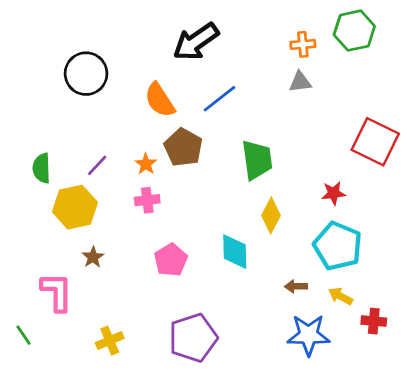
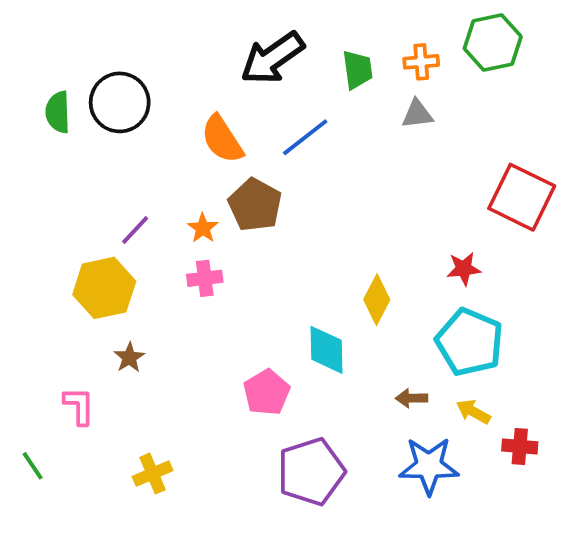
green trapezoid: (257, 160) -> (357, 70), moved, size x0.7
green semicircle: (42, 168) -> (58, 112), moved
pink pentagon: (171, 260) -> (267, 392), moved
pink L-shape: (57, 292) -> (79, 406), size x0.7
purple pentagon: (193, 338) -> (311, 472), moved

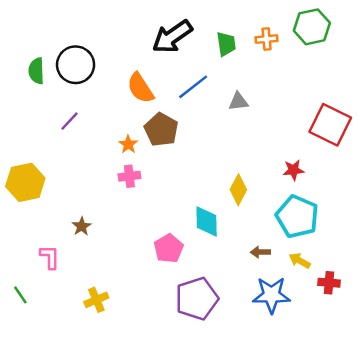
gray triangle: (417, 114) -> (238, 101), moved
purple line: (135, 230) -> (69, 121), moved
yellow hexagon: (104, 288) -> (25, 182), moved

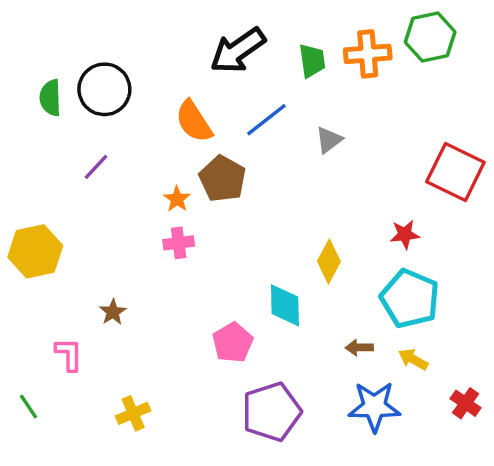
orange cross: (267, 39) -> (368, 54), size x1.5
gray triangle: (238, 101) -> (329, 140), turned -30
red cross: (329, 283) -> (466, 403), moved, turned 30

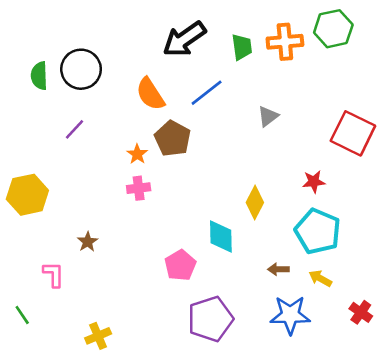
gray triangle: (329, 140) -> (268, 116), moved
yellow cross: (133, 413) -> (98, 336), moved

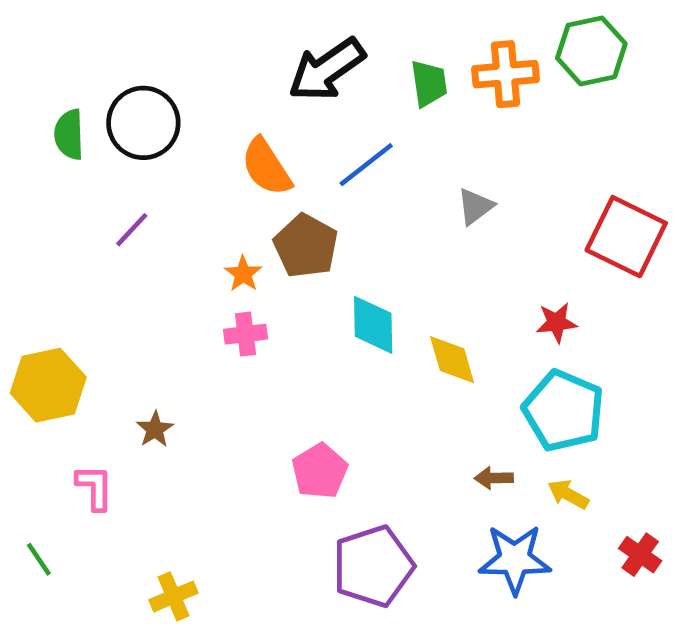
yellow hexagon: (27, 195) -> (48, 385), moved
yellow diamond: (255, 203) -> (452, 360), turned -44
cyan diamond: (221, 237) -> (373, 325), moved

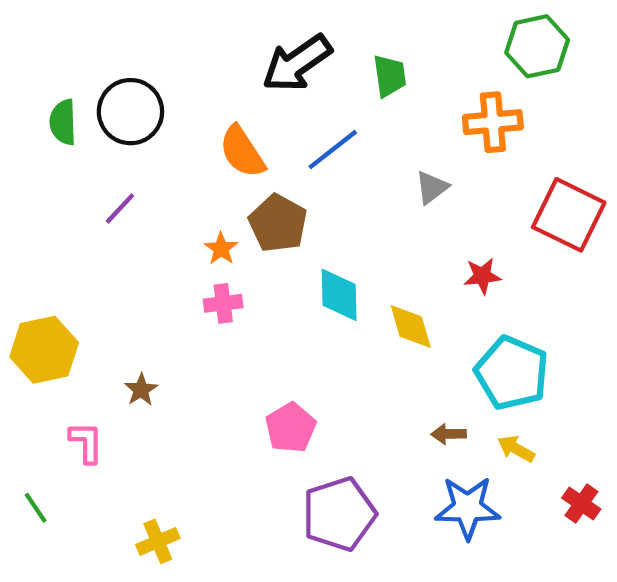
orange cross: (505, 74) -> (493, 122), moved
red star: (557, 322) -> (482, 276), moved

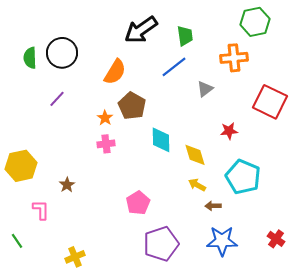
blue line: (333, 150) -> (174, 67), moved
orange semicircle: (242, 152) -> (115, 72), turned -116
yellow arrow: (516, 449) -> (197, 185), moved

